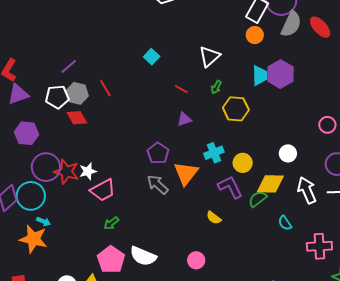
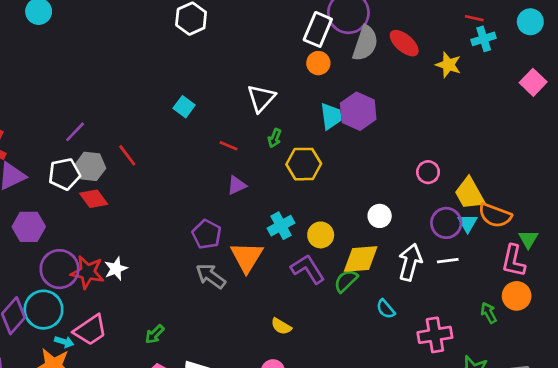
pink trapezoid: (103, 190) -> (90, 330), moved
white arrow: (307, 190) -> (410, 262), turned 44
yellow semicircle: (214, 218) -> (281, 326), moved

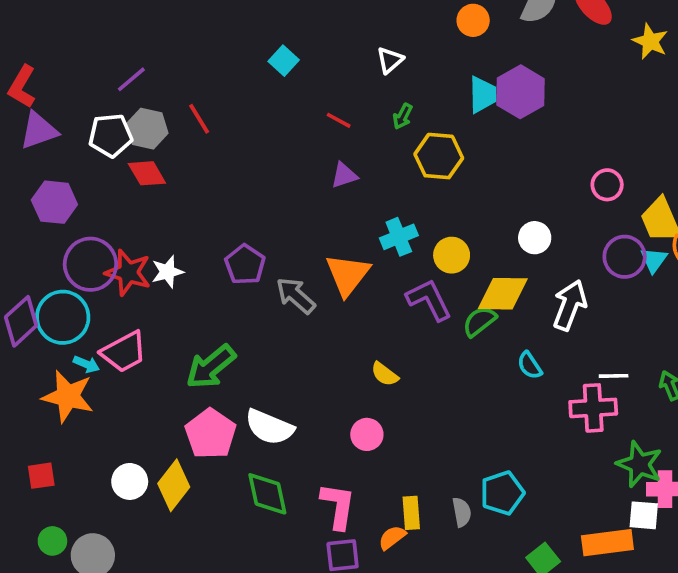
white triangle: (261, 98) -> (390, 60), size x0.7
purple pentagon: (207, 234) -> (245, 265), moved
white line: (448, 261) -> (614, 376), moved
green arrow: (155, 334) -> (211, 367), size x1.8

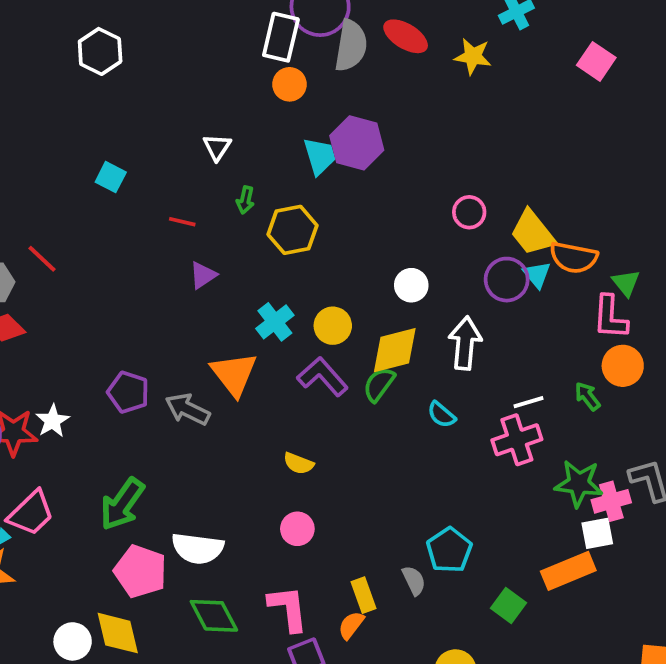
yellow diamond: (174, 485) -> (118, 633), turned -36

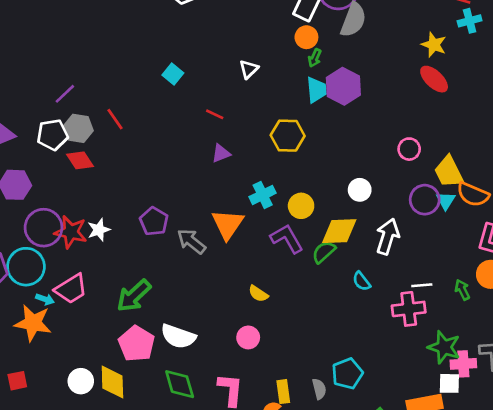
red ellipse: (406, 36) -> (434, 79), moved
green arrow: (245, 200) -> (315, 58), moved

